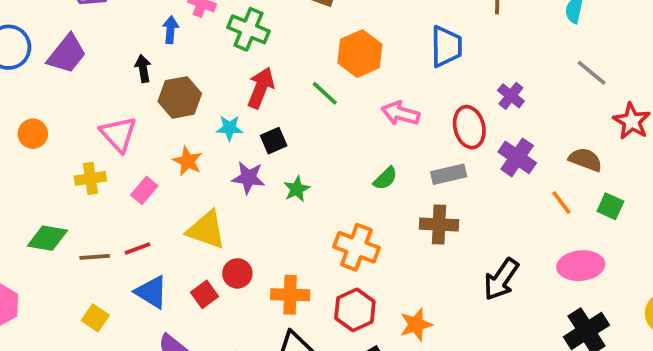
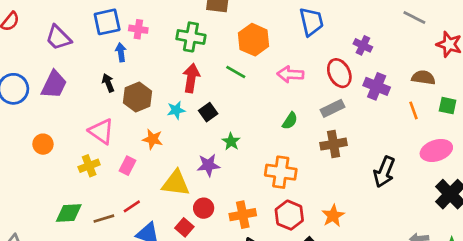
green cross: (248, 29) -> (191, 37), moved
purple star: (248, 178) -> (208, 165), moved
orange line: (561, 202) -> (414, 110), turned 30

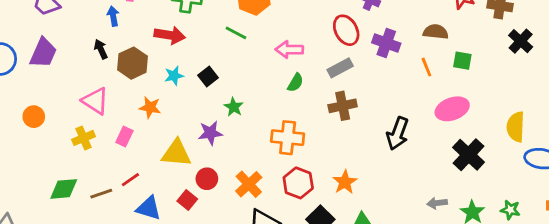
pink arrow: (290, 74) -> (289, 50), moved
red arrow: (191, 78) -> (170, 35), moved, turned 92
orange cross: (243, 215) -> (249, 184), turned -30

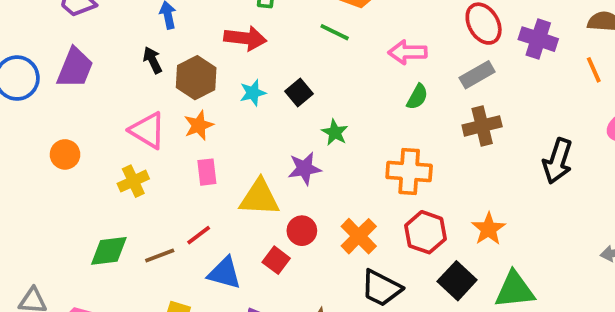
orange star: (150, 107) -> (199, 125), moved, turned -30
pink rectangle: (124, 136) -> (207, 172), moved, turned -30

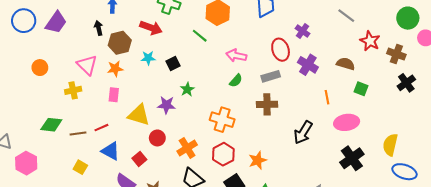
orange line: (594, 70) -> (327, 97), moved
red square: (276, 260) -> (139, 159), moved

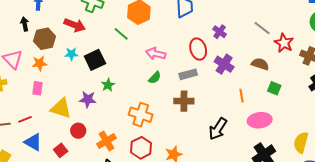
gray line: (346, 16) -> (262, 28), moved
black square: (173, 64) -> (95, 60), size x1.5

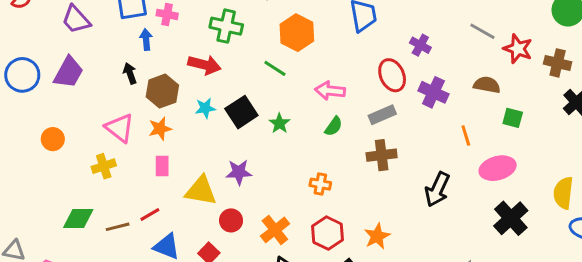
green star: (108, 85) -> (279, 123), moved
orange cross: (141, 115) -> (320, 184), size x0.6

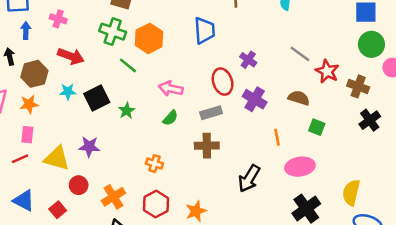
pink cross: (167, 14) -> (58, 19), moved
green cross: (226, 26) -> (113, 32), moved
red line: (150, 215) -> (20, 159), moved

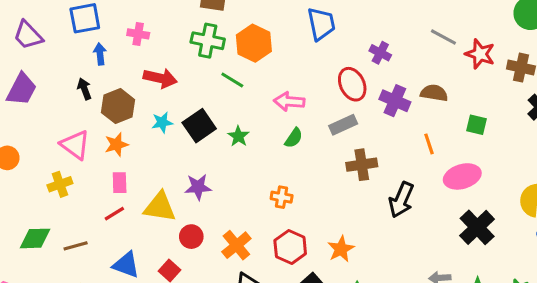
brown semicircle: (299, 98) -> (434, 93), moved
brown cross: (207, 146) -> (362, 165), moved

